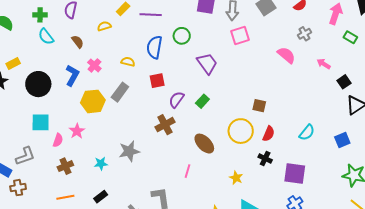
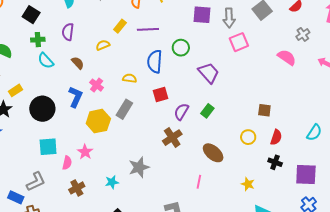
yellow circle: (241, 131) -> (248, 137), size x0.6

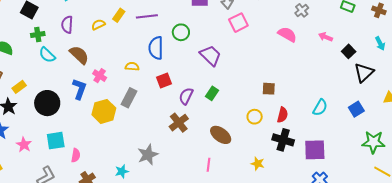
yellow semicircle: (103, 45) -> (98, 25), moved
brown semicircle: (78, 63) -> (79, 55), size x1.5
pink star: (85, 152) -> (24, 145), moved
black cross: (275, 162) -> (283, 140), size x1.5

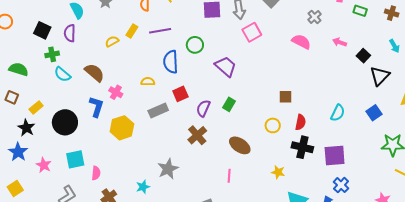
purple semicircle: (67, 25) -> (70, 33), moved
gray rectangle: (129, 98) -> (158, 111), moved, turned 42

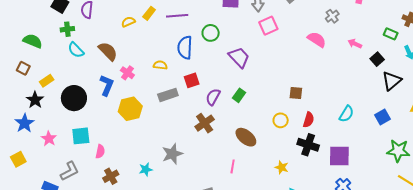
green rectangle: (360, 11) -> (391, 34), moved

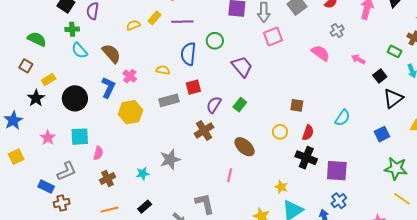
cyan semicircle: (346, 114) -> (342, 118), moved
blue star: (25, 123) -> (13, 120), moved
yellow star: (282, 167) -> (281, 187), moved

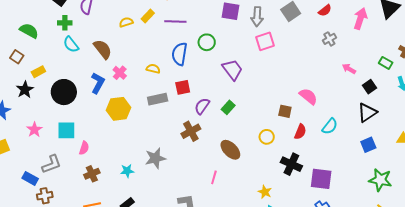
pink semicircle: (320, 53) -> (308, 96), moved
black triangle: (393, 98) -> (367, 113), moved
red semicircle: (308, 133) -> (300, 132), moved

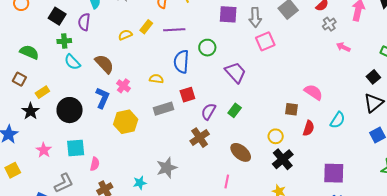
gray cross: (329, 39) -> (329, 24), moved
pink arrow: (349, 69) -> (343, 47), moved
black cross: (291, 164) -> (283, 159), moved, turned 30

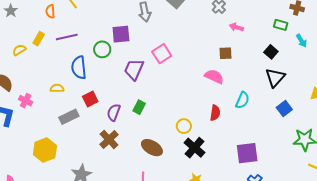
purple square: (228, 14) -> (121, 34), moved
pink square: (265, 41) -> (162, 54), moved
purple trapezoid: (235, 72) -> (134, 69), turned -105
brown square: (292, 109) -> (226, 53), moved
yellow hexagon: (126, 122) -> (45, 150), moved

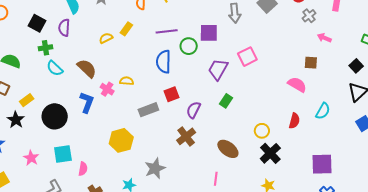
purple line: (67, 37) -> (167, 31), moved
yellow semicircle: (57, 88) -> (127, 81), moved
green rectangle: (139, 107) -> (226, 101), moved

